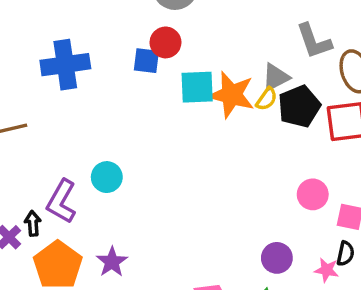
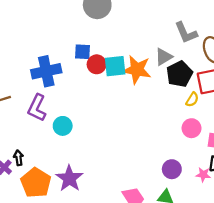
red circle: (165, 42) -> (97, 64), moved
blue cross: (65, 65) -> (46, 71), moved
yellow semicircle: (267, 99) -> (192, 100), moved
purple L-shape: (62, 201) -> (37, 108), moved
purple star: (112, 262) -> (69, 178), size x1.4

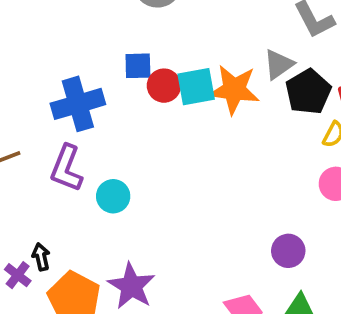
purple circle: (172, 169) -> (288, 251), moved

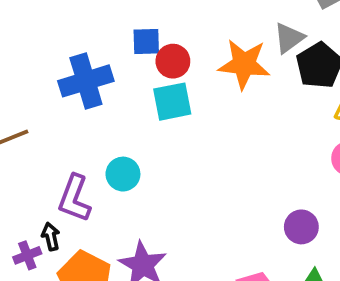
cyan square: (196, 87) -> (172, 102), moved
purple L-shape: (66, 168) -> (74, 198), moved
purple cross: (18, 275) -> (27, 255), turned 32

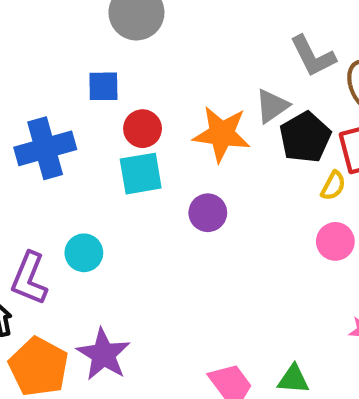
blue square: (146, 41) -> (103, 86), moved
purple circle: (301, 227) -> (208, 213), moved

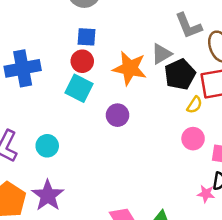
blue square: (103, 86) -> (86, 37), moved
cyan square: (141, 174) -> (79, 88), turned 32
cyan circle: (84, 253) -> (47, 146), moved

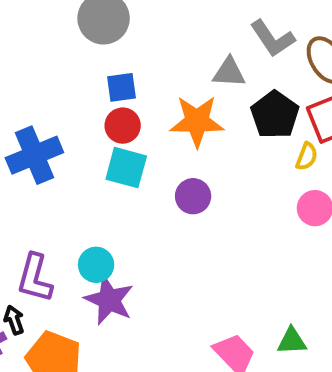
gray triangle: (161, 54) -> (229, 72), moved, turned 45
purple star: (48, 195) -> (109, 300), moved

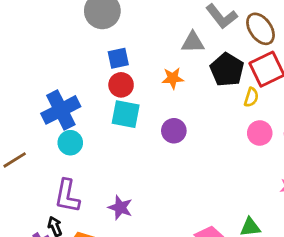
orange star: (197, 121) -> (173, 78), size x0.6
cyan circle: (96, 265) -> (70, 143), moved
purple star: (109, 300) -> (120, 208), size x0.7

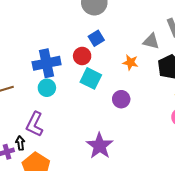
blue square: (118, 58) -> (96, 38), turned -35
red circle: (121, 85) -> (82, 56), moved
purple star: (120, 208) -> (100, 146), moved, size x1.5

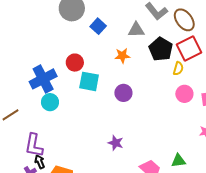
blue square: (96, 38) -> (98, 26), moved
purple L-shape: (35, 124) -> (34, 145), moved
purple star: (100, 146) -> (116, 143), size x0.6

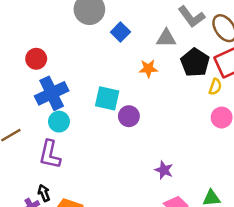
red circle: (75, 63) -> (36, 59), moved
purple circle: (123, 93) -> (129, 116), moved
purple star: (116, 143) -> (164, 170), moved
purple L-shape: (34, 145) -> (50, 154), moved

